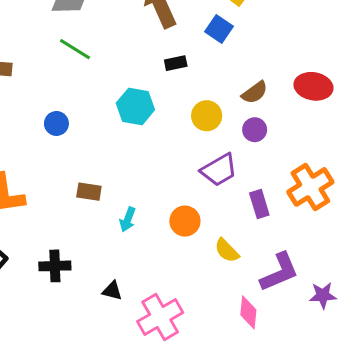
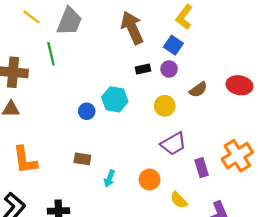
green line: (75, 49) -> (51, 54), moved, turned 45
blue circle: (56, 123) -> (87, 111), moved
purple circle: (255, 130) -> (169, 69), moved

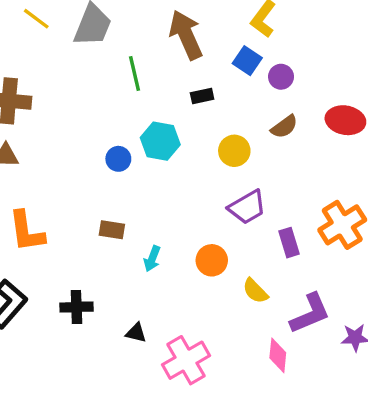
green line: (51, 54) -> (134, 73), moved
purple circle: (169, 69) -> (281, 77), moved

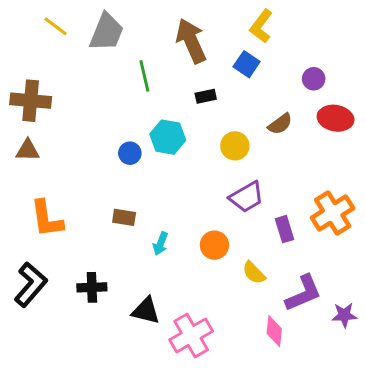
purple circle: (281, 77) -> (314, 79), moved
black triangle: (136, 333) -> (146, 311), size x1.5

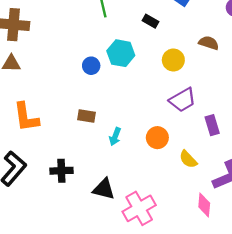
black rectangle: (206, 96) -> (151, 21), turned 42
brown semicircle: (280, 124) -> (209, 43), turned -126

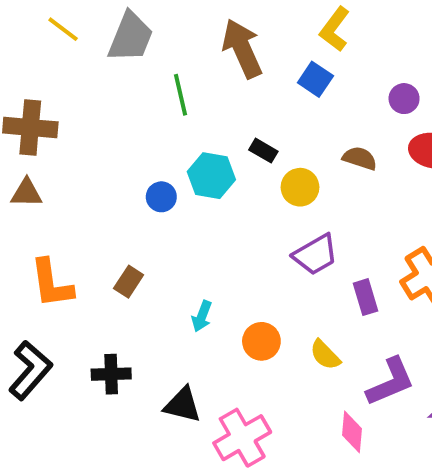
black rectangle: (151, 21) -> (263, 151), moved
brown rectangle: (87, 116) -> (129, 282), moved, turned -66
orange circle: (157, 138) -> (261, 341), moved

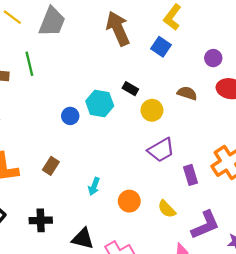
green line: (181, 95) -> (29, 64), moved

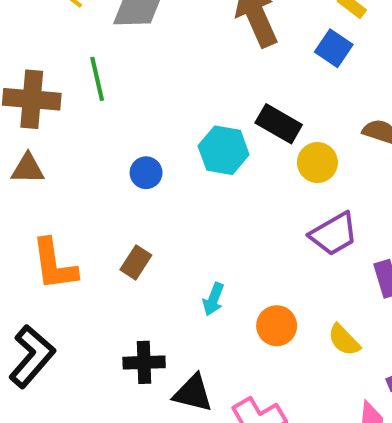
black rectangle: (130, 89) -> (279, 124), size x1.5
blue circle: (70, 116) -> (146, 173), moved
black cross: (41, 220) -> (144, 362), moved

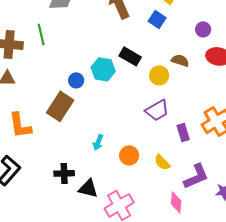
yellow circle: (317, 163) -> (159, 75), moved
blue circle: (146, 173) -> (76, 80), moved
brown rectangle: (136, 262) -> (60, 106), moved, size x1.8

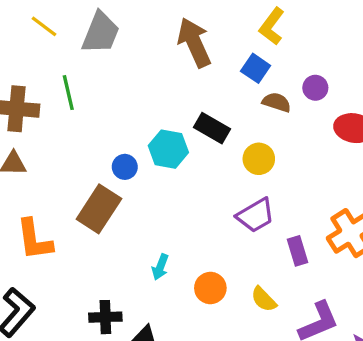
purple circle: (203, 29) -> (315, 88), moved
brown semicircle: (180, 60) -> (277, 102), moved

